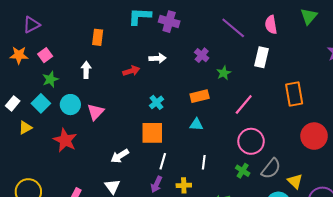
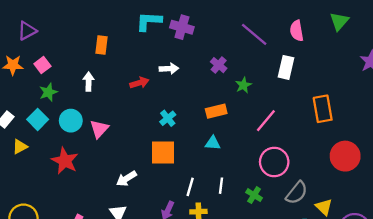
white line: (163, 161) -> (190, 187), moved
green cross: (243, 171) -> (254, 195), moved

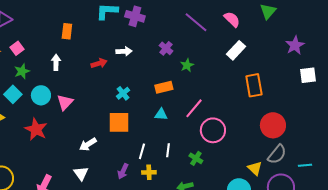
pink semicircle: (297, 31) -> (232, 19), turned 144
white rectangle: (286, 67) -> (236, 50), moved, turned 30
pink line: (266, 121) -> (194, 108), moved
gray semicircle: (297, 193) -> (277, 154), moved

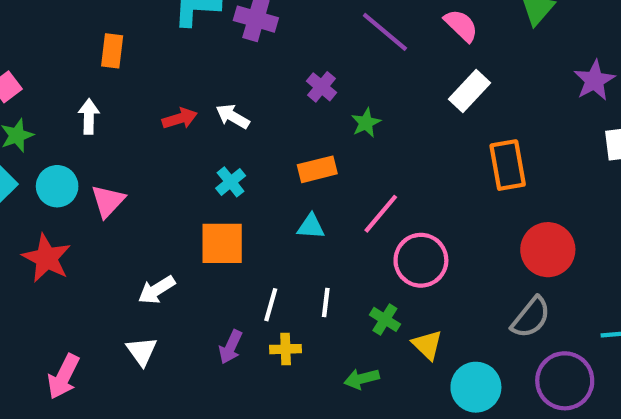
white arrow: (124, 51) -> (233, 116), moved, turned -147
gray semicircle: (277, 154) -> (531, 317), moved
yellow triangle: (255, 168) -> (427, 345), moved

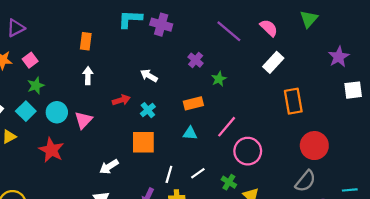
white arrow: (89, 116) -> (88, 76), moved
red arrow: (180, 119) -> (121, 100), moved
white line: (326, 303) -> (198, 173), turned 48

